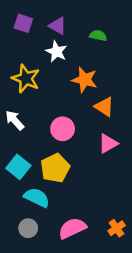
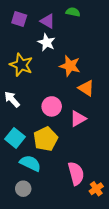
green semicircle: (98, 36) -> (73, 12), moved
pink triangle: (108, 144) -> (78, 119), moved
pink semicircle: (72, 228) -> (76, 173), moved, turned 100

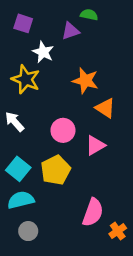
purple triangle: (48, 21) -> (70, 31), moved, turned -49
white star: (47, 42) -> (43, 52), moved
cyan semicircle: (30, 163) -> (21, 200), moved, turned -40
pink semicircle: (76, 173) -> (93, 212), turned 35

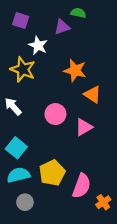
yellow pentagon: (56, 170) -> (52, 173), moved

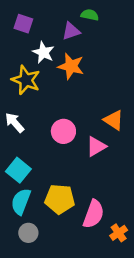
orange star: (75, 71) -> (71, 66), moved
orange triangle: (92, 94) -> (114, 120), moved
yellow pentagon: (52, 173) -> (60, 199), turned 30
cyan semicircle: (18, 175) -> (21, 202), turned -55

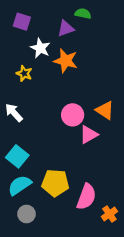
yellow star: (26, 80) -> (24, 73), size x0.6
pink circle: (63, 131) -> (73, 115), moved
cyan semicircle: (21, 202) -> (20, 185), turned 35

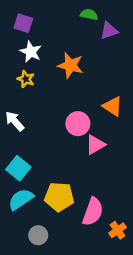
purple triangle: (66, 29) -> (109, 31), moved
white star: (40, 48) -> (31, 52), moved
orange triangle: (105, 110) -> (113, 106), moved
gray circle: (26, 214) -> (38, 235), moved

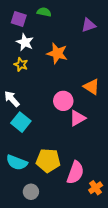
green semicircle: (89, 15) -> (44, 12), moved
cyan square: (18, 168) -> (21, 122), moved
cyan semicircle: (21, 199) -> (17, 162), turned -125

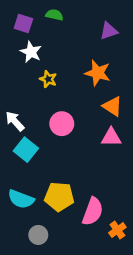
orange star: (57, 53) -> (98, 73), moved
yellow star: (21, 65) -> (48, 79), moved
pink circle: (63, 101) -> (62, 124), moved
pink triangle: (77, 118) -> (111, 137), moved, turned 30

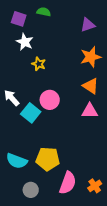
orange star: (98, 73) -> (91, 57), moved, turned -30
cyan square: (26, 150) -> (31, 113), moved
pink semicircle: (93, 211) -> (68, 183), moved

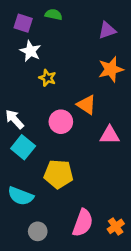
orange triangle: (91, 86) -> (86, 105), moved
cyan square: (31, 113) -> (23, 147), moved
yellow pentagon: (48, 159) -> (58, 174), moved

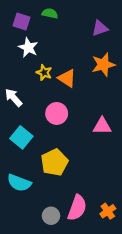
orange triangle: (86, 105) -> (67, 78), moved
white arrow: (15, 119) -> (13, 98), moved
yellow pentagon: (58, 174) -> (54, 162), turned -30
gray circle: (38, 231) -> (51, 216), moved

